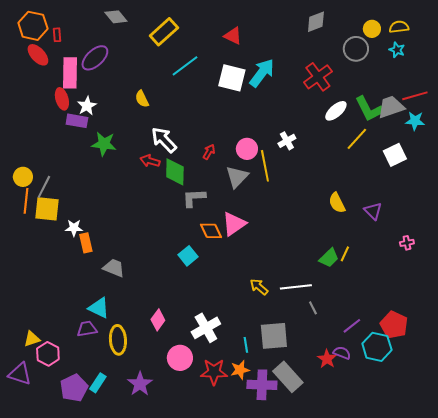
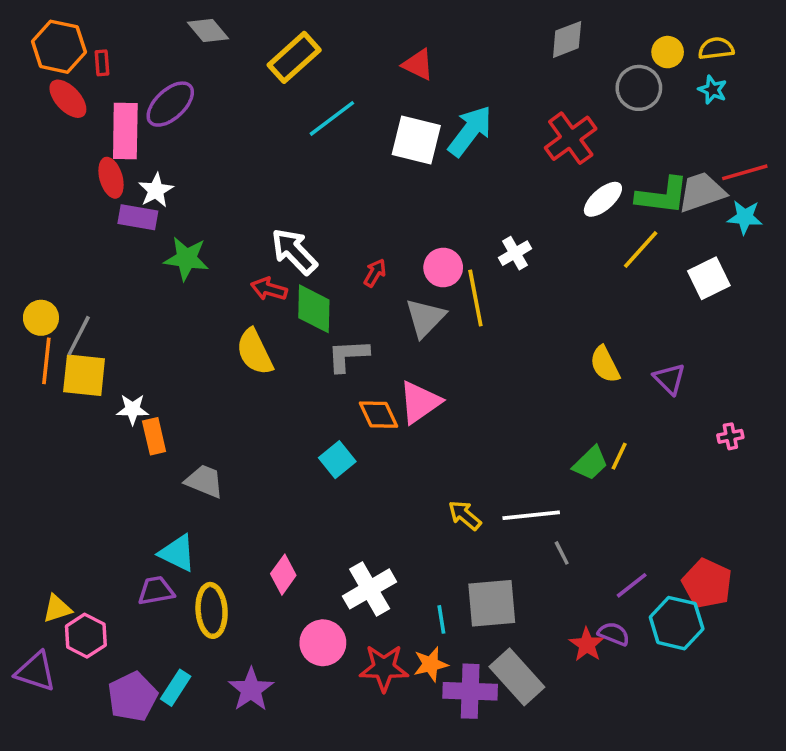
yellow semicircle: (142, 99) -> (255, 352), moved, size x1.5
green L-shape: (369, 109) -> (662, 196), turned -56

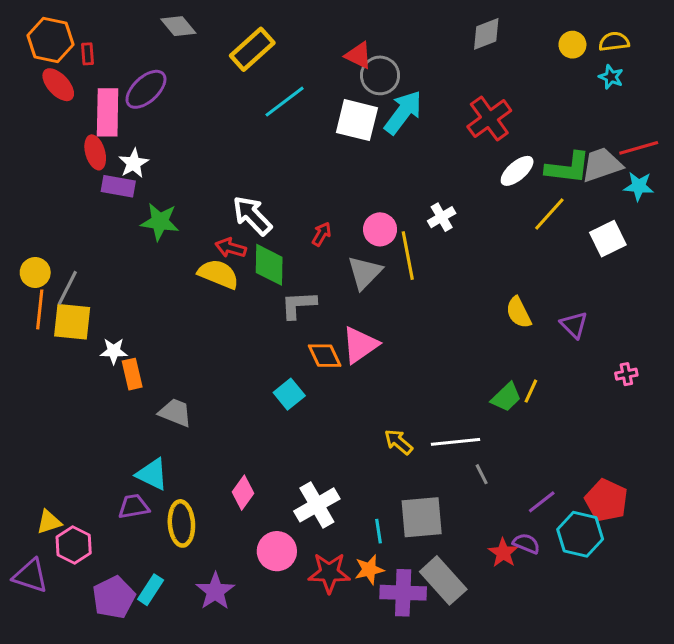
gray circle: (639, 88) -> (380, 75), moved
yellow semicircle: (255, 352) -> (218, 274), moved, turned 138

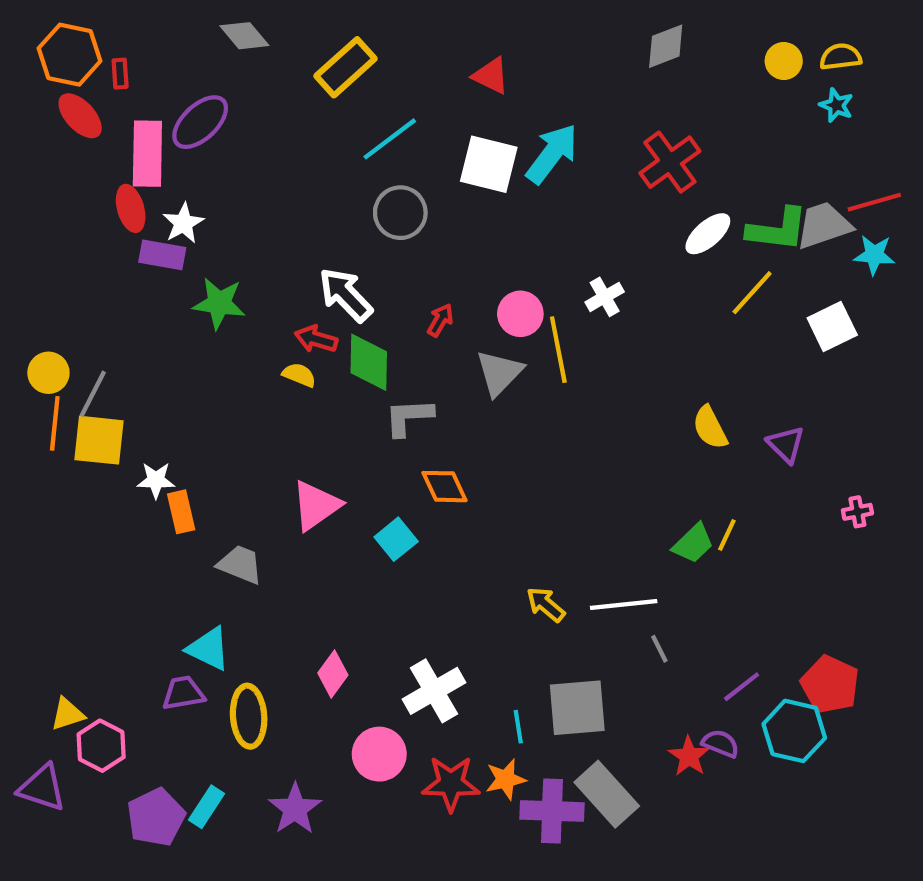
gray circle: (380, 75) -> (400, 213), moved
yellow semicircle: (218, 274) -> (299, 375), size x0.6
pink triangle: (360, 345) -> (316, 505), moved

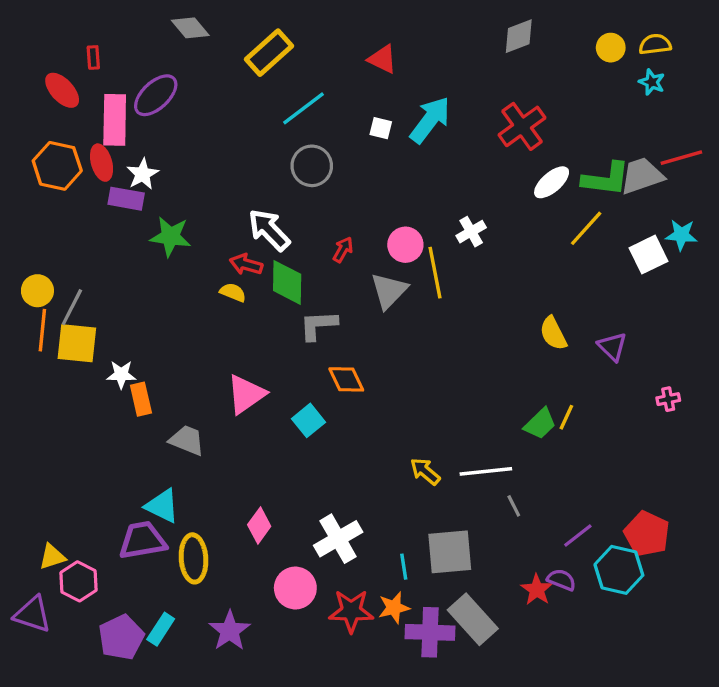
orange hexagon: (70, 55) -> (57, 166), moved
white square: (489, 164) -> (381, 128), size x0.5
cyan star: (874, 255) -> (681, 235), moved
purple trapezoid: (183, 693) -> (143, 540), size x1.4

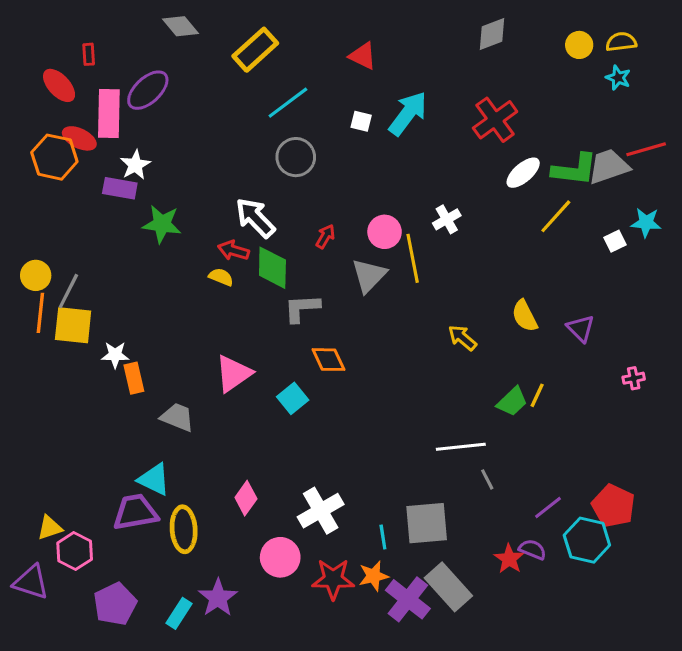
red ellipse: (102, 163) -> (79, 138), moved, turned -48
white square: (648, 255) -> (615, 241), size x0.6
yellow arrow: (425, 471) -> (462, 338), moved
cyan rectangle: (161, 629) -> (179, 613), moved
purple cross: (430, 632) -> (408, 599), turned 36

